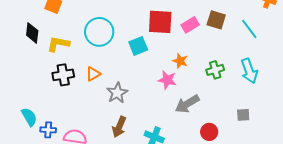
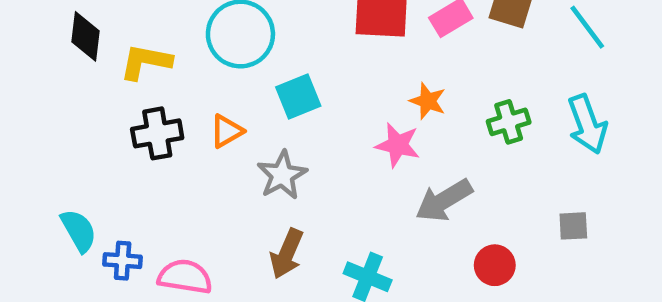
cyan square: (138, 46) -> (298, 96), moved

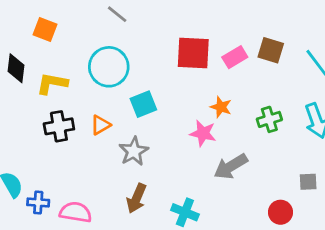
red circle: (495, 265) -> (280, 212), moved

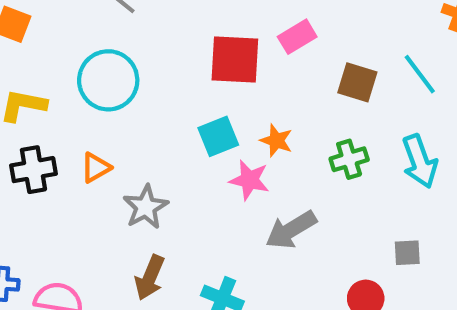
brown square: (271, 50) -> (357, 82), moved
pink rectangle: (235, 57) -> (297, 37), moved
cyan square: (143, 104) -> (218, 136), moved

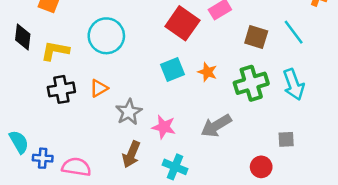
red square: (235, 60) -> (182, 23), turned 32
green cross: (349, 159) -> (251, 83), size x1.5
pink star: (249, 180) -> (164, 127), moved

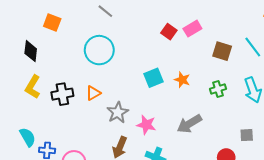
red square: (182, 23) -> (169, 32), moved, size x0.6
yellow L-shape: (55, 51) -> (33, 87), moved, turned -70
green cross: (251, 83) -> (218, 89), size x0.6

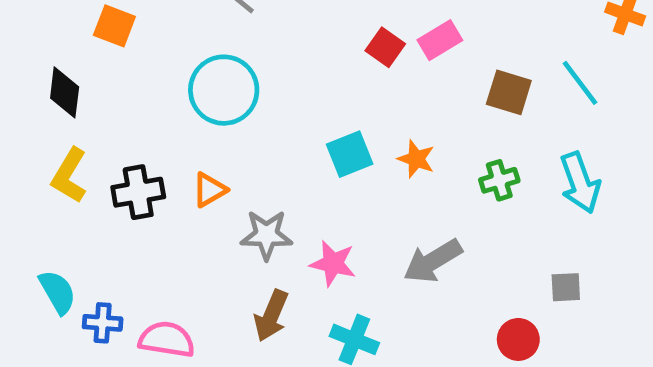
gray star: (118, 113) -> (266, 235), turned 30

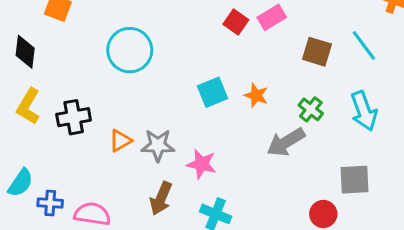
green cross: (499, 180) -> (311, 109), turned -35
orange triangle: (209, 190) -> (120, 141), moved
gray arrow: (433, 261) -> (286, 142), moved
gray square: (566, 287) -> (354, 180), size x1.5
cyan semicircle: (57, 292) -> (21, 183), turned 64

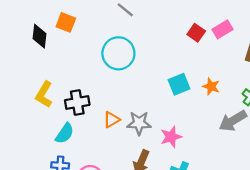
black diamond: (25, 52) -> (40, 36), moved
pink star: (202, 164) -> (171, 137), turned -30
cyan semicircle: (21, 183) -> (65, 133), moved

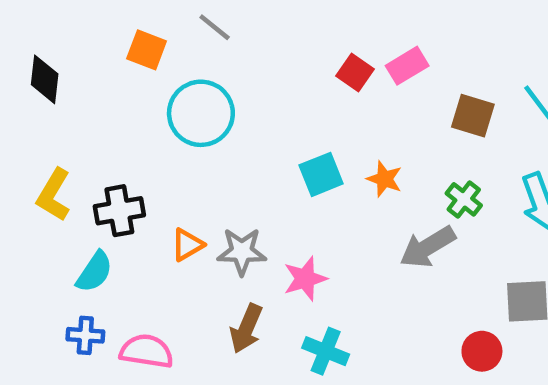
orange square: (66, 22) -> (147, 50), moved

